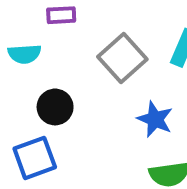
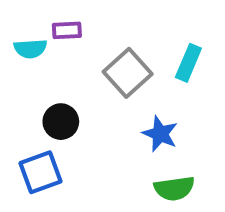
cyan semicircle: (24, 54) -> (30, 49), moved

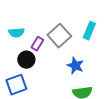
purple rectangle: (67, 30) -> (37, 44), moved, turned -56
cyan semicircle: (30, 49) -> (16, 33), moved

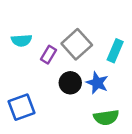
cyan rectangle: (89, 31) -> (115, 51), moved
black circle: (26, 60) -> (70, 83), moved

